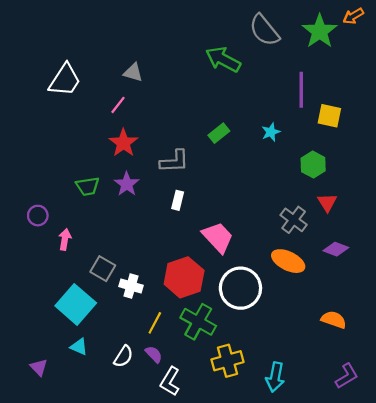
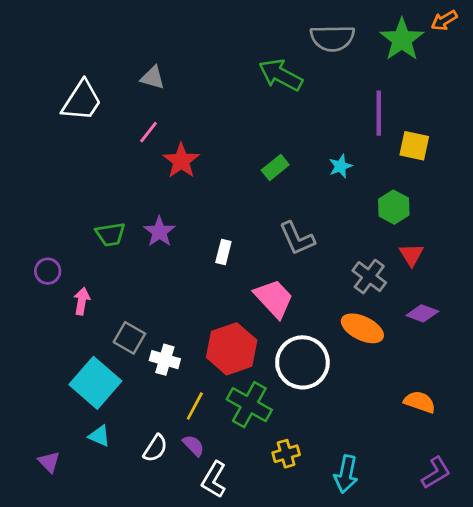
gray semicircle: (264, 30) -> (332, 38), turned -52
gray triangle: (133, 72) -> (153, 78), moved
red star: (123, 143) -> (181, 161), moved
gray L-shape: (174, 161) -> (297, 238), moved, turned 68
yellow cross: (227, 361) -> (286, 454), size x0.7

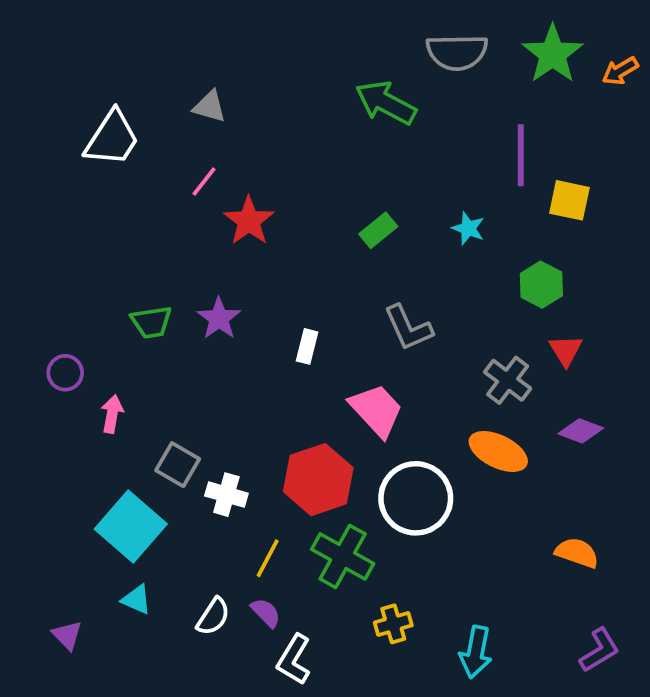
orange arrow: (444, 20) -> (620, 71), moved
cyan star: (341, 166) -> (468, 228), turned -30

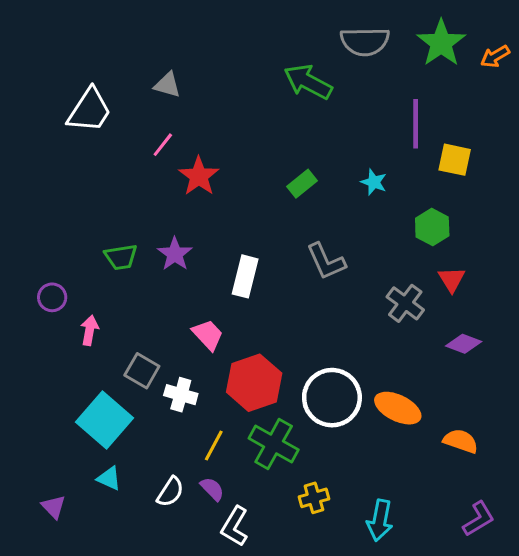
white rectangle: (307, 346) -> (245, 276), size x1.5
pink trapezoid: (376, 410) -> (208, 335), moved, size x0.7
orange ellipse: (498, 451) -> (398, 408), moved

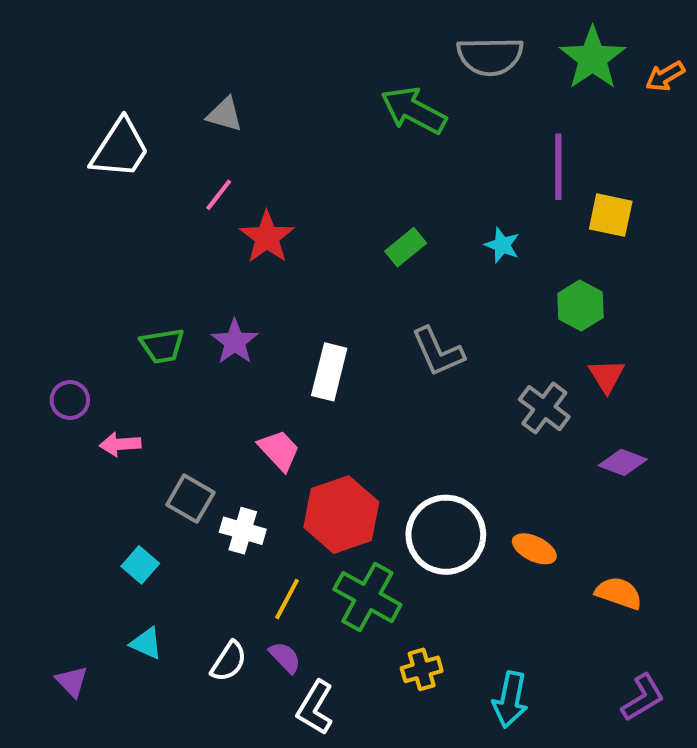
pink arrow: (90, 330) -> (120, 444), turned -104
orange ellipse: (398, 408) -> (534, 549), size x0.7
cyan square: (104, 420) -> (140, 565), size x0.5

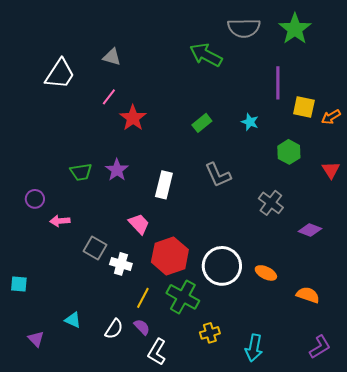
orange arrow: (665, 76) -> (331, 117), moved
red triangle: (607, 376) -> (331, 170), moved
cyan square: (140, 565) -> (19, 284), moved, turned -36

